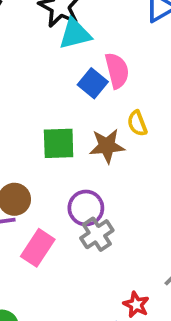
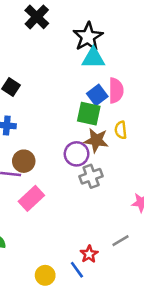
green square: (59, 143) -> (89, 114), moved
purple circle: (86, 208) -> (77, 154), moved
gray cross: (97, 234) -> (91, 176), moved

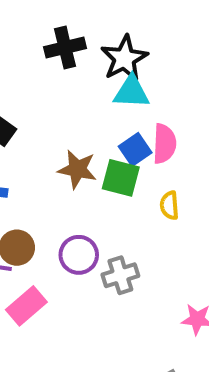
black cross: (37, 17) -> (65, 48), moved, turned 30
brown star: (96, 140) -> (77, 169), moved
purple circle: (77, 154) -> (79, 255), moved

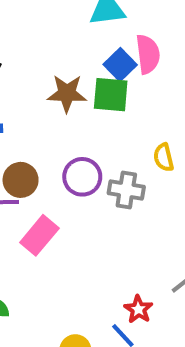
yellow semicircle: (169, 205) -> (164, 157), moved
gray cross: (120, 275) -> (126, 190), turned 36

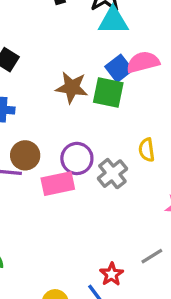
pink semicircle: (148, 54) -> (143, 62), turned -104
gray cross: (126, 190) -> (112, 174), turned 36
pink rectangle: (39, 235) -> (58, 184), moved, turned 32

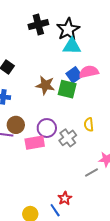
gray line: (152, 256) -> (92, 173), moved

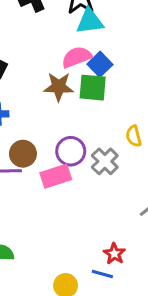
pink semicircle: (89, 72) -> (77, 57), moved
blue line: (55, 210) -> (102, 274), turned -32

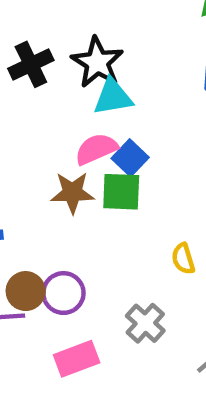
purple circle: (71, 151) -> (63, 293), moved
gray cross: (105, 161) -> (145, 323), moved
pink rectangle: (56, 176) -> (77, 359), moved

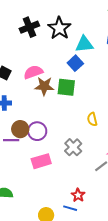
cyan triangle: (113, 97) -> (84, 44), moved
pink semicircle: (96, 149) -> (33, 72), moved
blue square: (130, 158) -> (75, 63), moved

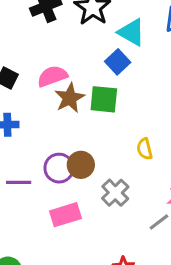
cyan triangle: (84, 44) -> (132, 32), turned 36
brown star: (44, 86) -> (70, 98), turned -30
brown circle: (20, 129) -> (81, 165), moved

